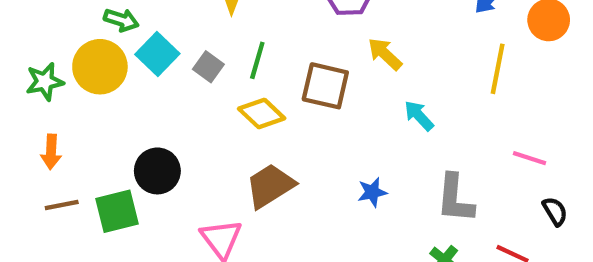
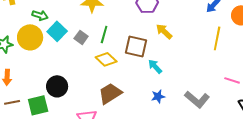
cyan arrow: (419, 116) -> (155, 66), moved
gray L-shape: (455, 199) -> (197, 99), turned -55

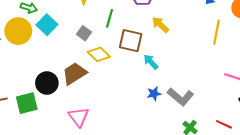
green line: (104, 34) -> (109, 18), moved
gray square: (81, 37) -> (84, 33), moved
brown trapezoid: (110, 93) -> (74, 73), moved
gray L-shape: (197, 99) -> (180, 97), moved

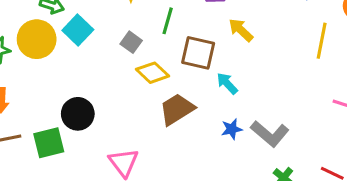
brown trapezoid: (74, 73) -> (177, 109), moved

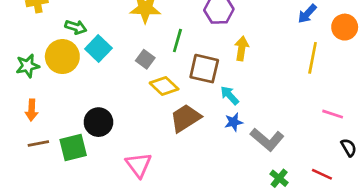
yellow arrow: (241, 30) -> (242, 48), turned 55
blue star: (232, 129) -> (234, 122), moved

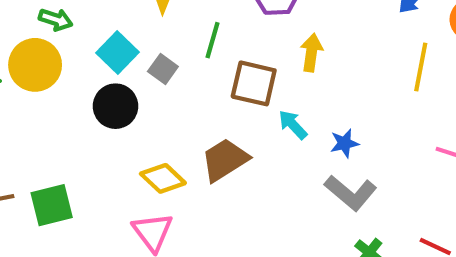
cyan square: (98, 48) -> (118, 53), moved
yellow diamond: (164, 86) -> (163, 178), moved
black circle: (98, 122) -> (115, 106), moved
blue star: (234, 122) -> (344, 143), moved

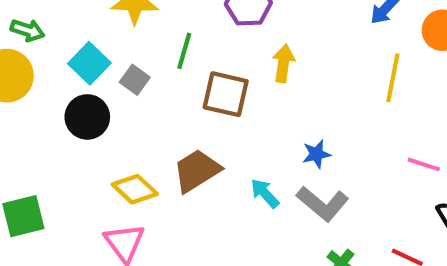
cyan arrow: (293, 125) -> (265, 193), moved

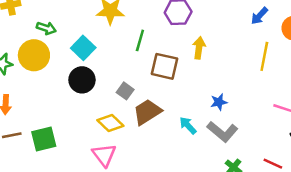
gray square: (135, 80) -> (125, 91), moved

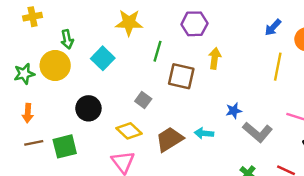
green arrow: (46, 28) -> (67, 39), turned 60
black circle: (82, 80) -> (88, 108), moved
brown trapezoid: (147, 112) -> (169, 139), moved
cyan arrow: (188, 125) -> (204, 133), turned -42
gray L-shape: (222, 132) -> (258, 132), moved

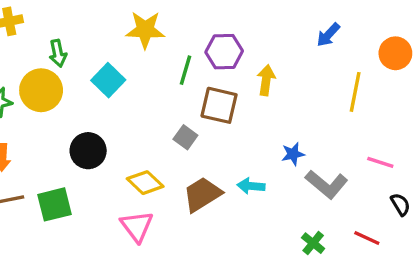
purple hexagon: (194, 24) -> (224, 52), moved
blue arrow: (273, 27) -> (328, 35), moved
gray square: (143, 100) -> (185, 137), moved

